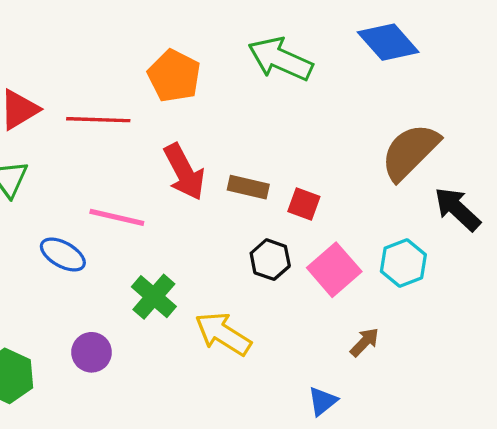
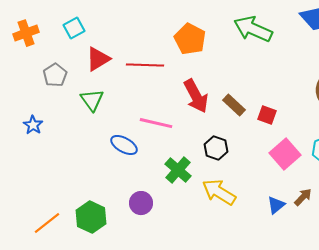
brown rectangle: (248, 187) -> (234, 105), turned 30
black hexagon: (270, 260) -> (216, 148), moved
blue triangle: (322, 401) -> (276, 205), moved

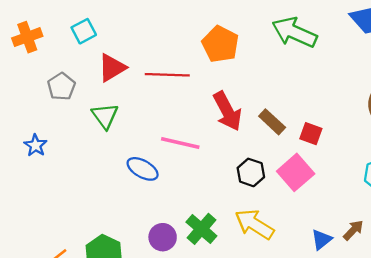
pink square: (285, 154) -> (296, 172), moved
green cross: (178, 170) -> (201, 229), moved

